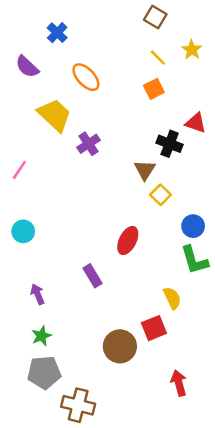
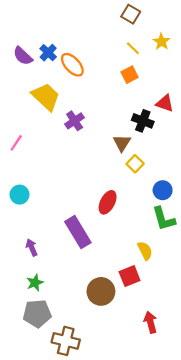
blue cross: (57, 33) -> (48, 53), moved
purple rectangle: (92, 276) -> (78, 232), size x1.6

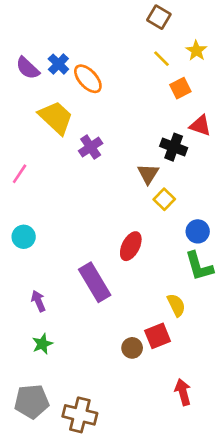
orange square: (130, 75) -> (180, 88), moved
brown circle: (101, 291) -> (132, 348), moved, size x0.6
gray pentagon: (37, 313) -> (32, 401), moved

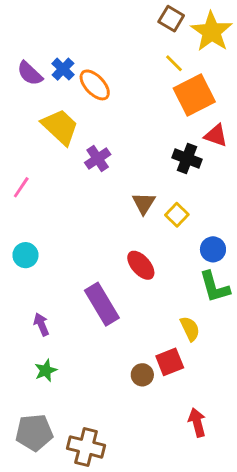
yellow star: (196, 51) -> (212, 32), moved, size x1.8
orange square: (180, 88) -> (194, 95), size x1.8
brown triangle: (148, 174) -> (144, 203), moved
red ellipse: (131, 246) -> (141, 265), turned -68

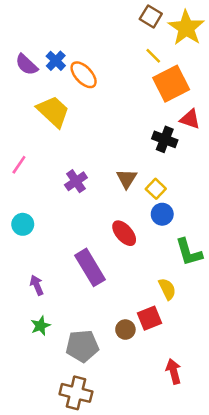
purple cross: (98, 159) -> (76, 181), moved
blue circle: (213, 249) -> (162, 214), moved
gray pentagon: (34, 433) -> (82, 346), moved

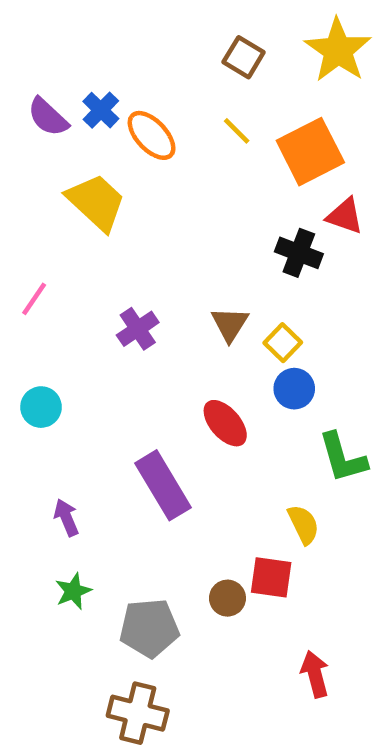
brown square: (151, 16) -> (244, 57), moved
yellow line: (153, 56) -> (237, 131), moved
red square: (149, 318) -> (271, 577), turned 30

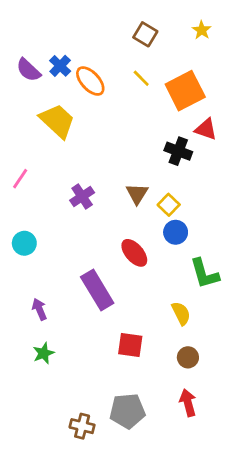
yellow star: (338, 50) -> (202, 30), size x0.5
red square: (271, 577) -> (130, 345), moved
brown circle: (227, 598) -> (188, 357), moved
gray pentagon: (149, 628) -> (127, 411), moved
brown cross: (138, 713) -> (82, 426), size x0.7

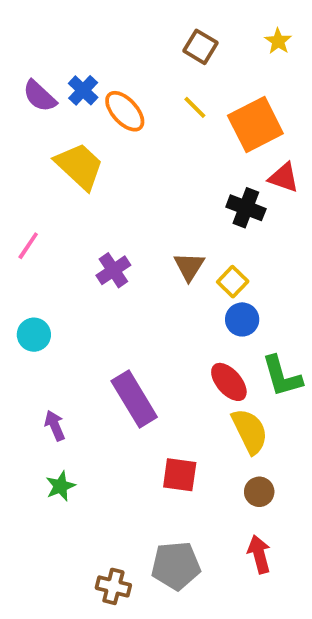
red ellipse: (134, 253) -> (229, 382), moved
yellow semicircle: (181, 313) -> (250, 431), size x1.4

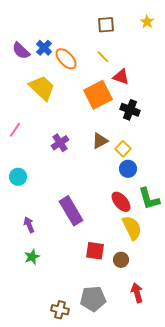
brown square: (200, 47) -> (106, 25), turned -36
orange square: (255, 124) -> (98, 95), moved
red triangle: (284, 177) -> (121, 77), moved
brown triangle: (189, 266) -> (100, 141), turned 30
brown circle: (259, 492) -> (121, 260), moved

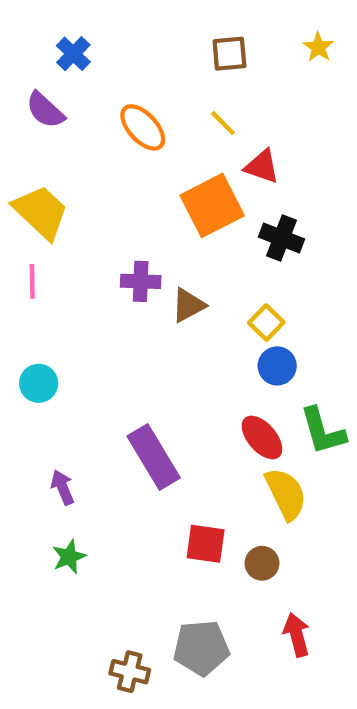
blue cross: (44, 48) -> (73, 54), moved
yellow trapezoid: (42, 88) -> (41, 212), moved
pink line: (15, 130) -> (32, 281), turned -35
brown triangle: (100, 141) -> (188, 305), moved
purple cross: (60, 143) -> (141, 281), moved, turned 36

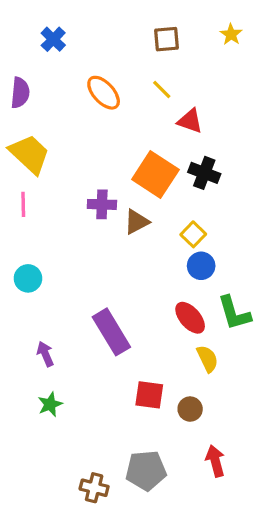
purple semicircle: (45, 110) -> (20, 93), moved, turned -128
orange square: (212, 205) -> (155, 175), moved, turned -30
yellow semicircle: (286, 494) -> (207, 359), size x0.7

